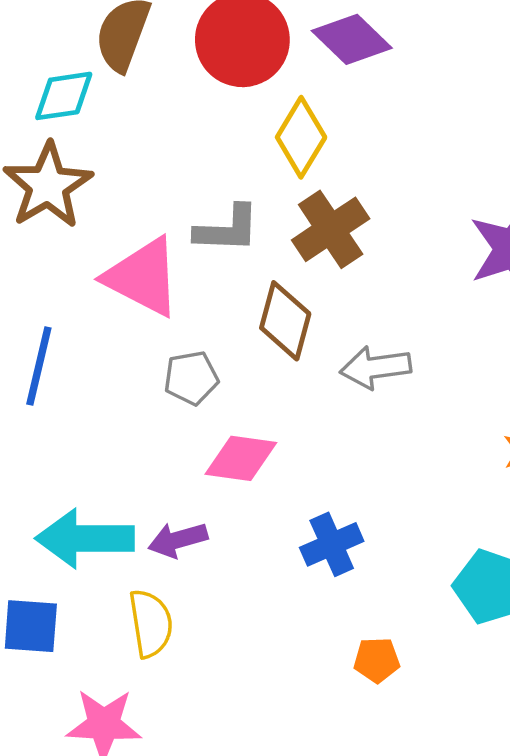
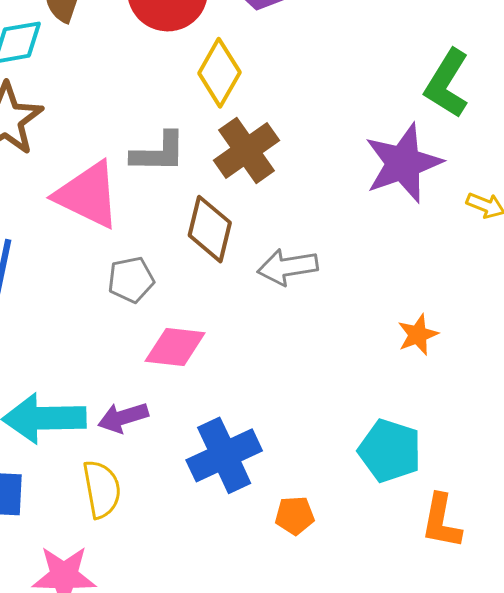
blue cross: (332, 544) -> (224, 455), moved, size x1.4

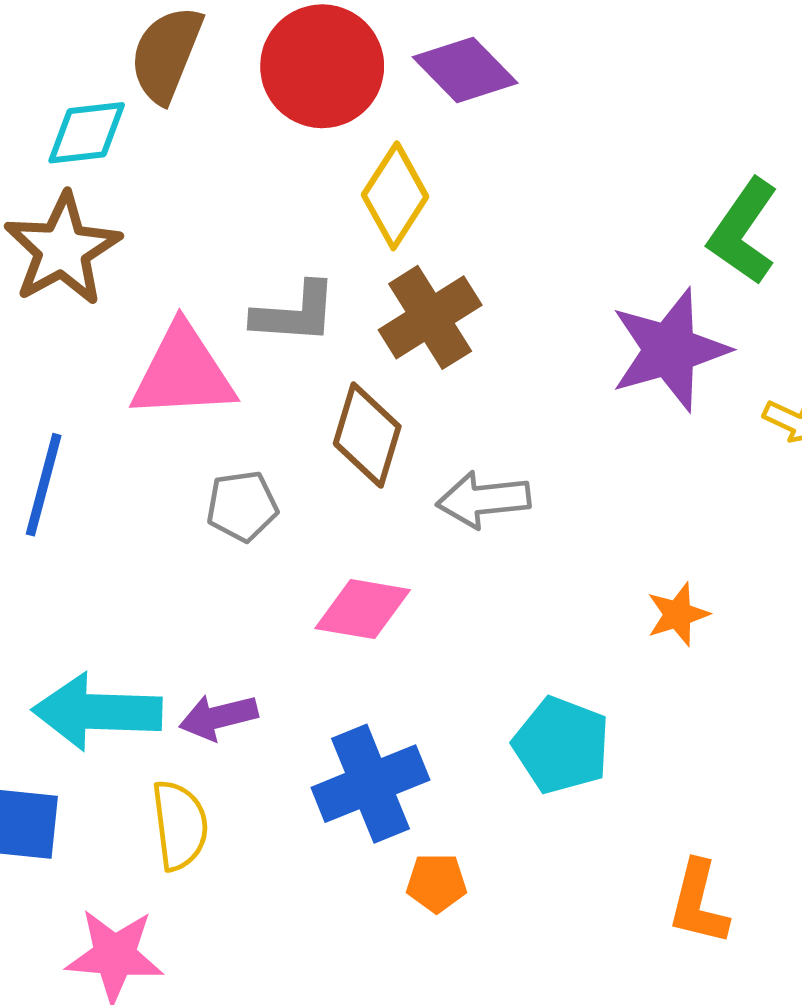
pink triangle: (88, 195) -> (183, 372), turned -32
pink diamond: (175, 347) -> (363, 609), moved
cyan pentagon: (390, 451) -> (562, 745), moved
orange pentagon: (295, 515) -> (436, 883), moved

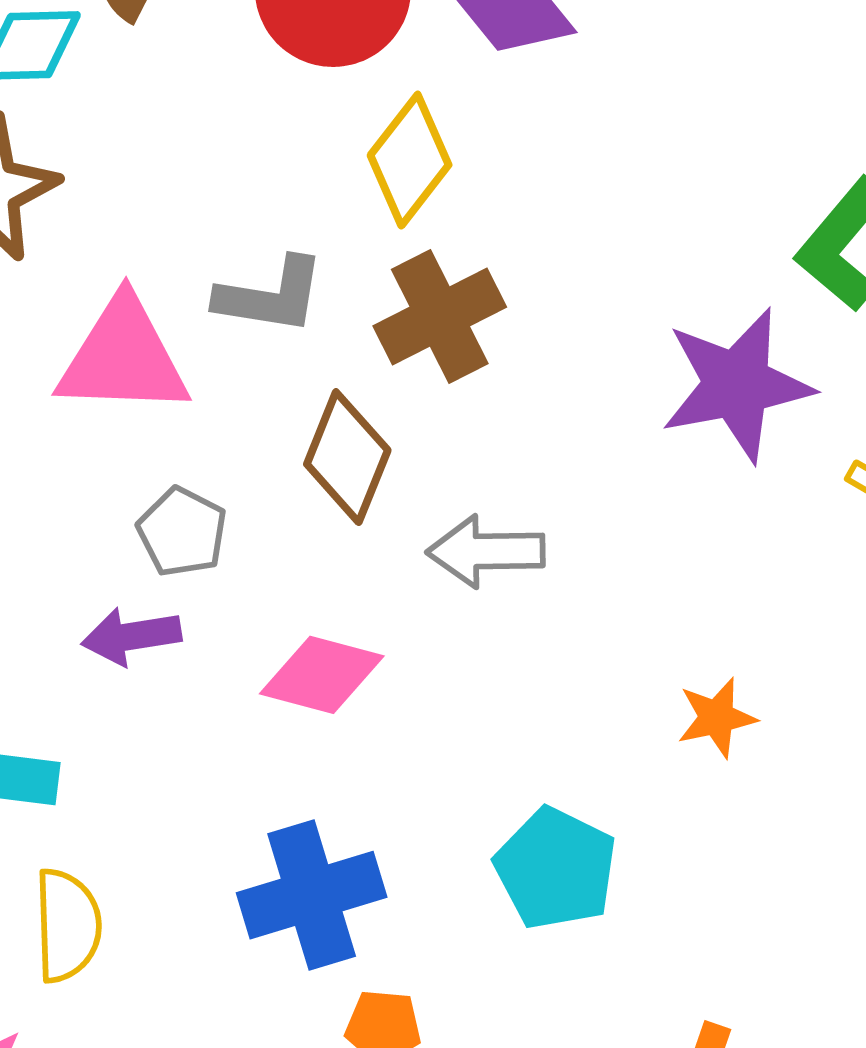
gray pentagon: (242, 506) -> (182, 532), turned 30
purple arrow: (218, 717) -> (131, 636), moved

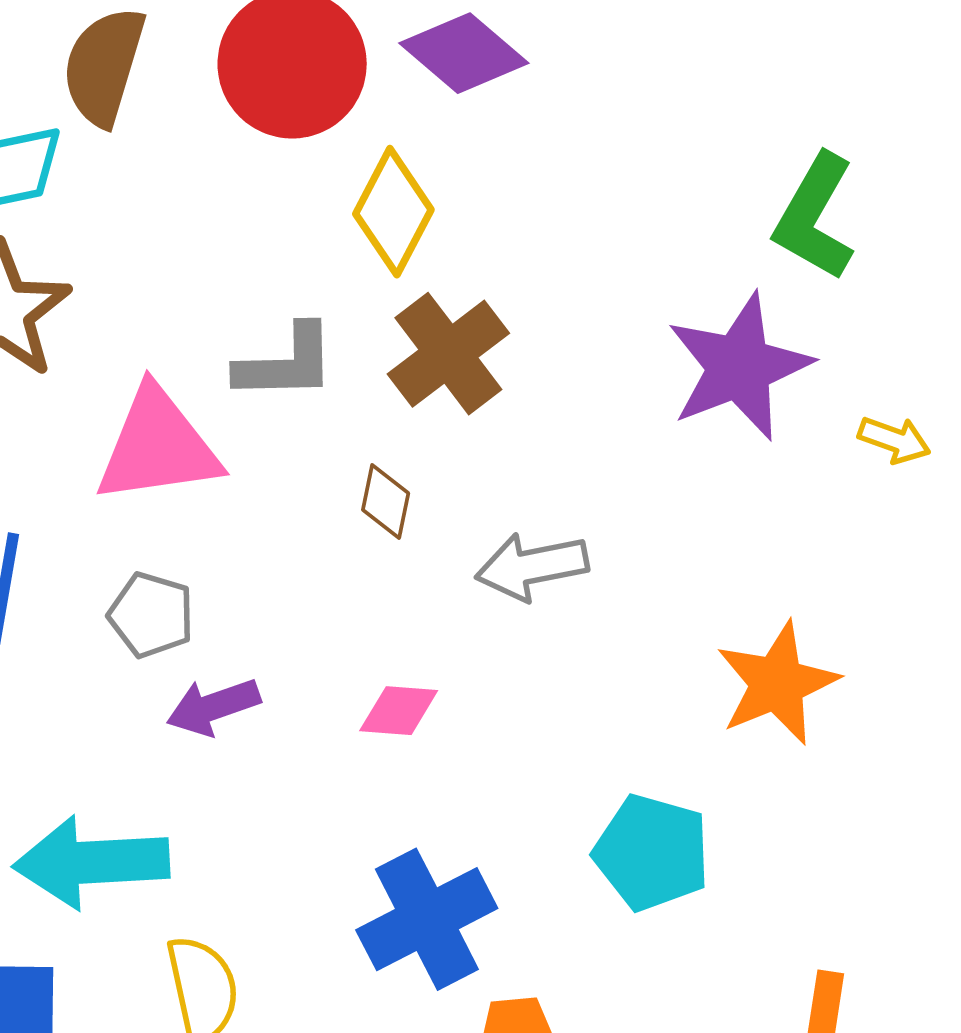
brown diamond: (347, 457) -> (386, 501), size x0.6
gray pentagon: (182, 532) -> (151, 615), moved
pink diamond: (322, 675) -> (399, 711), size x0.7
orange star: (717, 718) -> (777, 683), size x1.6

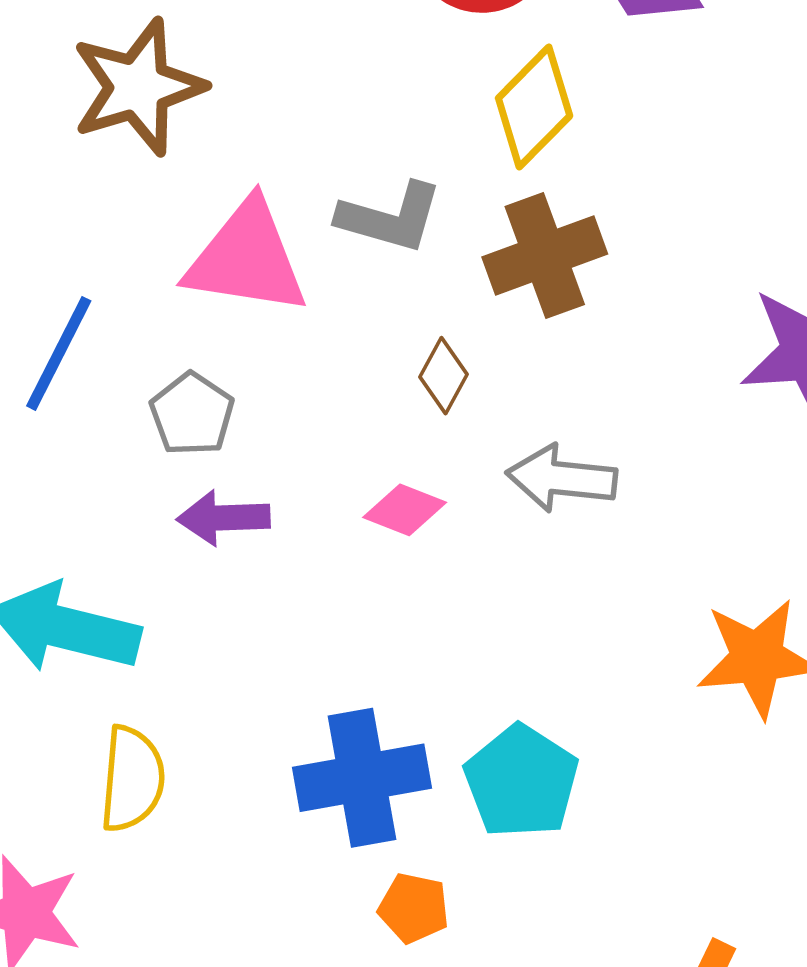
pink diamond: (399, 711) -> (405, 510), moved
cyan pentagon: (652, 853) -> (521, 781), moved

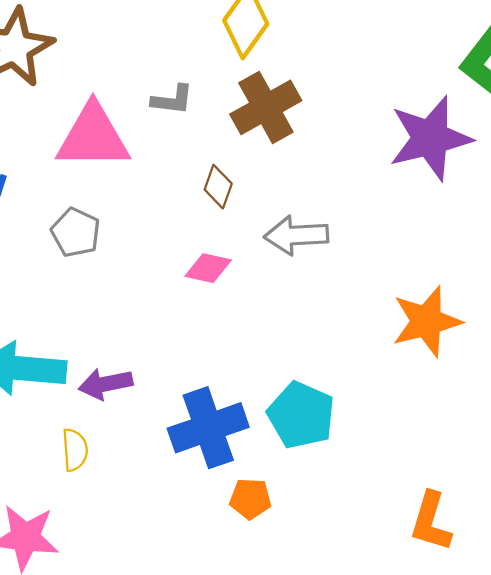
gray L-shape: (390, 217) -> (172, 100), size x0.7
purple arrow: (223, 518) -> (106, 384), moved
yellow semicircle: (132, 779) -> (75, 450), size x0.7

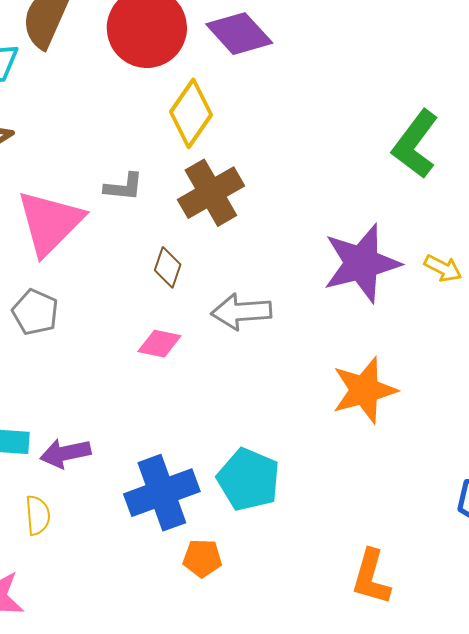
pink triangle: (93, 137) -> (50, 223), turned -44
purple star: (430, 138) -> (362, 263), moved

